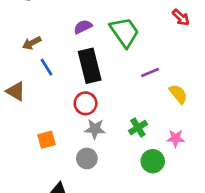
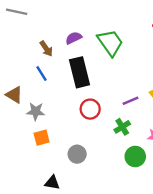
brown arrow: (32, 43) -> (46, 49), moved, turned -98
purple line: (150, 72) -> (130, 101), moved
red circle: (86, 103) -> (90, 109), moved
gray star: (95, 129) -> (36, 111), moved

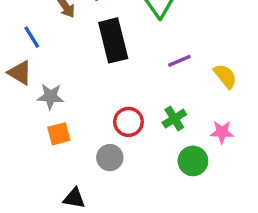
blue line: (42, 73) -> (32, 37), moved
purple line: (130, 101) -> (179, 61), moved
red circle: (90, 109) -> (128, 122), moved

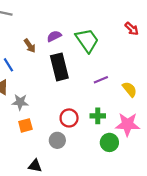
green cross: (174, 119) -> (98, 116), turned 32
pink star: (222, 132) -> (127, 124), size x1.6

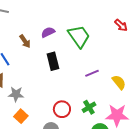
black rectangle: (59, 67) -> (53, 61), size x0.7
green cross: (98, 116) -> (89, 107), turned -32
orange square: (25, 125) -> (21, 116), turned -32

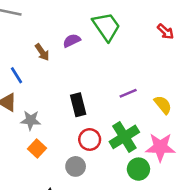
green trapezoid: (79, 36) -> (106, 26), moved
black rectangle: (53, 61) -> (78, 105), moved
green cross: (89, 107) -> (124, 137), size x1.6

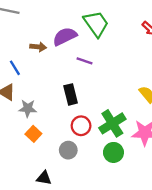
purple semicircle: (72, 41) -> (65, 36), size x1.5
brown arrow: (42, 52) -> (38, 47), turned -49
purple line: (128, 93) -> (84, 61), moved, turned 42
green circle: (138, 169) -> (113, 152), moved

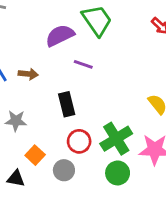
brown arrow: (38, 47) -> (28, 74), moved
orange square: (33, 134) -> (35, 155), moved
black triangle: (44, 178) -> (16, 178), moved

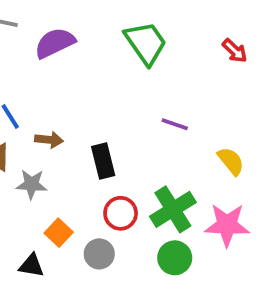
purple semicircle: (60, 35) -> (55, 43), moved
purple line: (83, 64) -> (175, 124), moved
brown arrow: (28, 74) -> (49, 140), moved

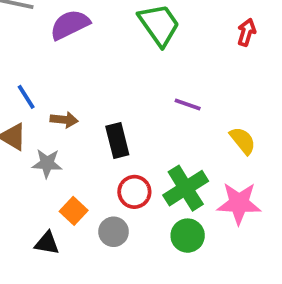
red arrow: (235, 51) -> (246, 32), turned -116

